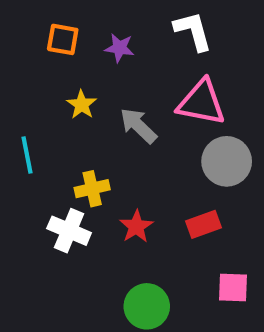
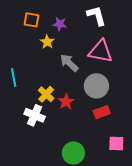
yellow star: (82, 105) -> (47, 42), moved
gray circle: (227, 161) -> (96, 86), moved
yellow cross: (92, 189) -> (46, 94), turned -35
red star: (136, 226) -> (66, 102), moved

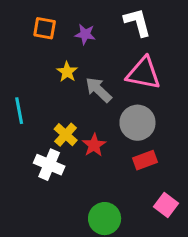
yellow star: (47, 42) -> (67, 72), moved
pink square: (116, 144) -> (166, 205), turned 35

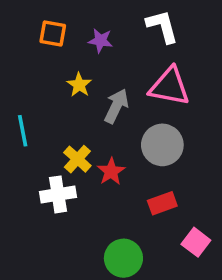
gray arrow: (99, 90) -> (116, 106), turned 72
red rectangle: (145, 160) -> (162, 203), moved
white cross: (49, 165) -> (58, 194), turned -32

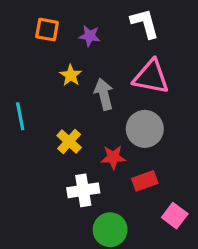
gray arrow: (116, 106) -> (104, 94), turned -40
red star: (111, 171) -> (113, 157), moved, turned 30
white cross: (58, 194) -> (83, 190), moved

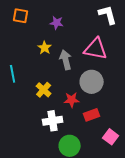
white L-shape: (145, 23) -> (108, 15), moved
orange square: (47, 30) -> (21, 16), moved

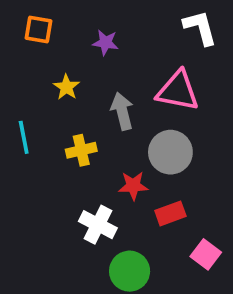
yellow star: (45, 48) -> (66, 87), moved
yellow cross: (44, 90) -> (81, 150), moved, turned 35
white cross: (53, 121) -> (98, 225), turned 36

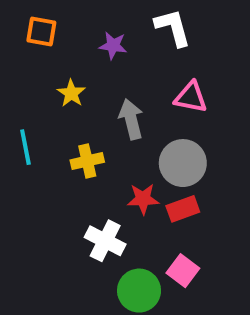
white L-shape: (200, 28) -> (173, 28), moved
pink triangle: (178, 91) -> (191, 97), size x0.7
red rectangle: (170, 213) -> (183, 209), moved
pink square: (206, 254) -> (183, 271), moved

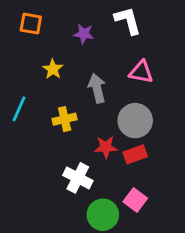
cyan line: (25, 147) -> (19, 109), turned 35

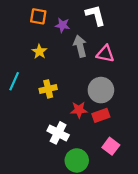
orange square: (31, 24) -> (38, 16), moved
gray arrow: (97, 88) -> (80, 46), moved
pink square: (135, 200) -> (111, 146), moved

